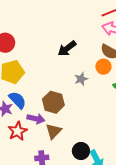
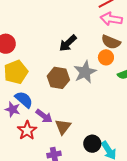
gray star: (81, 79) -> (85, 72), size x1.6
brown hexagon: (53, 102) -> (58, 78), moved
purple arrow: (36, 119) -> (44, 116), turned 30

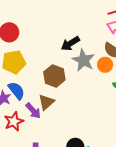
gray star: (85, 72) -> (83, 60), moved, turned -30
brown triangle: (63, 127) -> (46, 102), moved

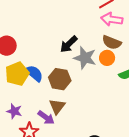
blue semicircle: (16, 91) -> (34, 73), moved

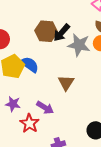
brown hexagon: (60, 79) -> (46, 31), moved
brown triangle: (57, 106) -> (66, 83), moved

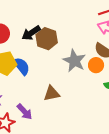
black arrow: (62, 33) -> (31, 33), moved
brown triangle: (66, 83) -> (52, 94), turned 30

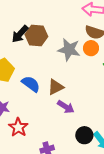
blue semicircle: (21, 66) -> (31, 84), moved
purple arrow: (25, 112) -> (66, 107), moved

